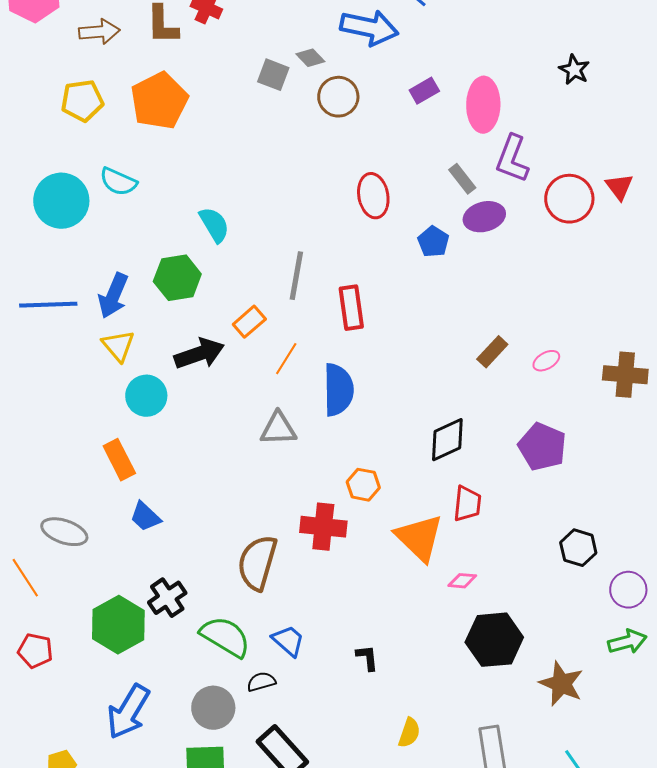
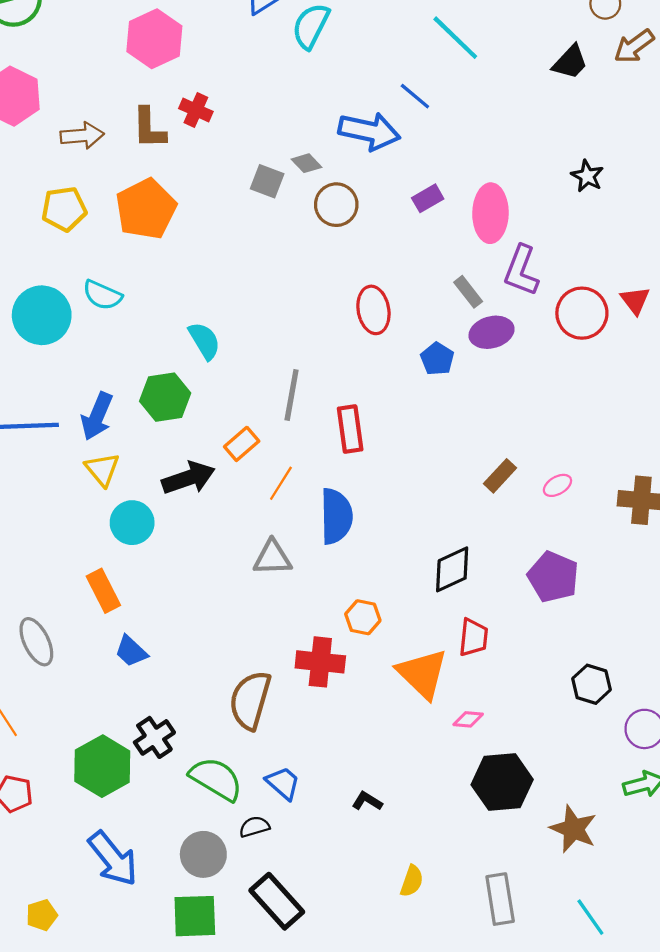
gray ellipse: (64, 532) -> (36, 642), moved, turned 45
black L-shape: (367, 658) -> (367, 801), turned -52
blue arrow: (128, 712) -> (113, 859), turned -70

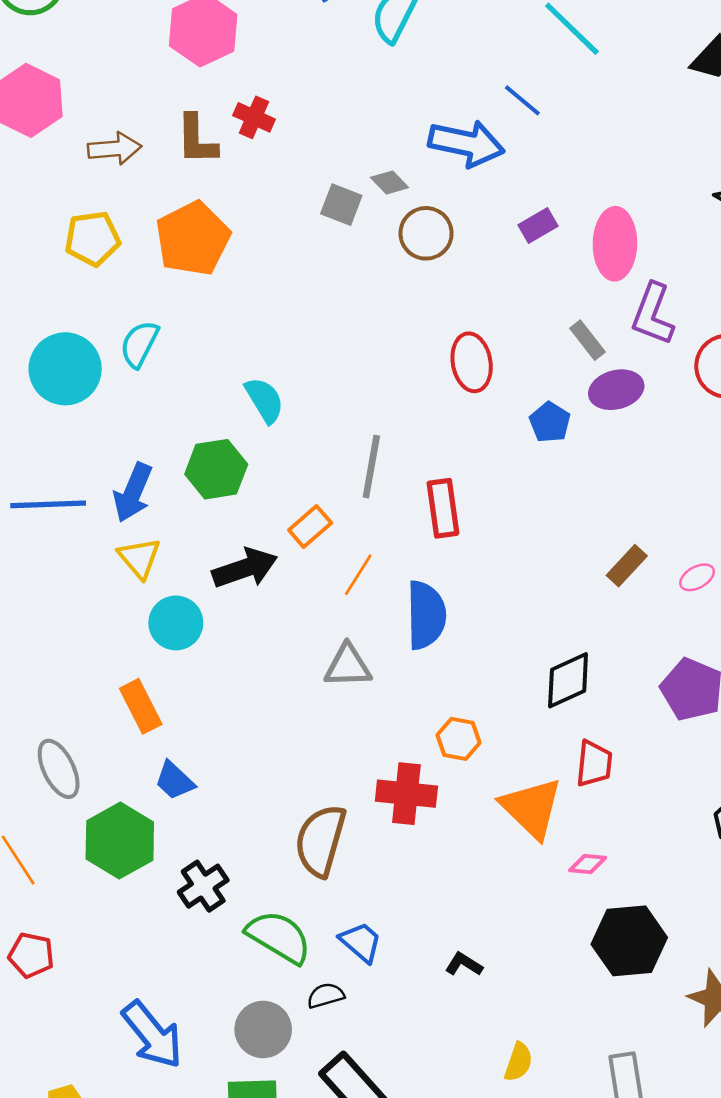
cyan semicircle: (102, 295) -> (139, 344), turned 93
green hexagon: (102, 766) -> (120, 841), moved

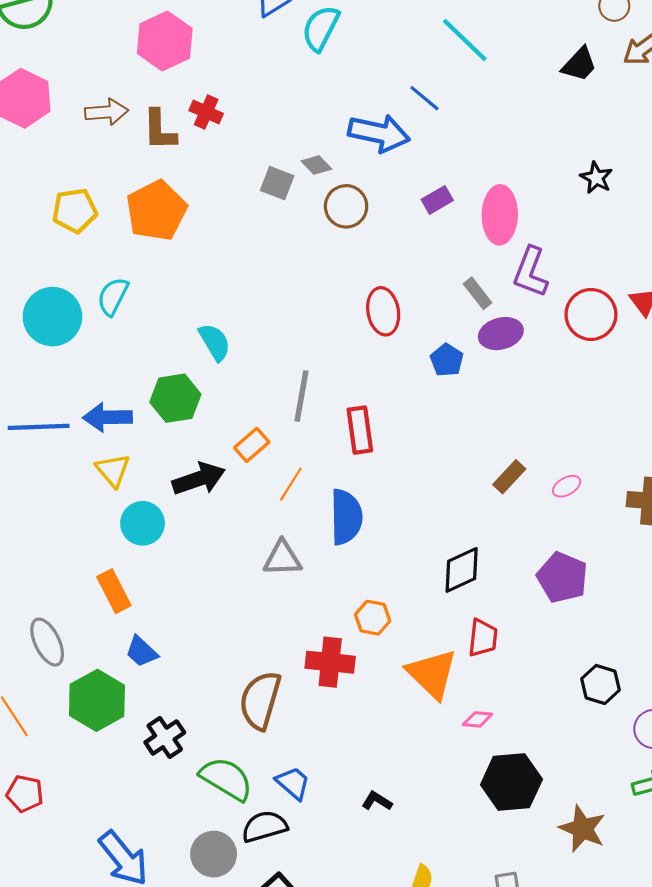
brown arrow: (115, 149) -> (106, 112), moved
blue arrow: (133, 493) -> (108, 417), turned 66
black semicircle: (326, 996) -> (264, 827), size x1.5

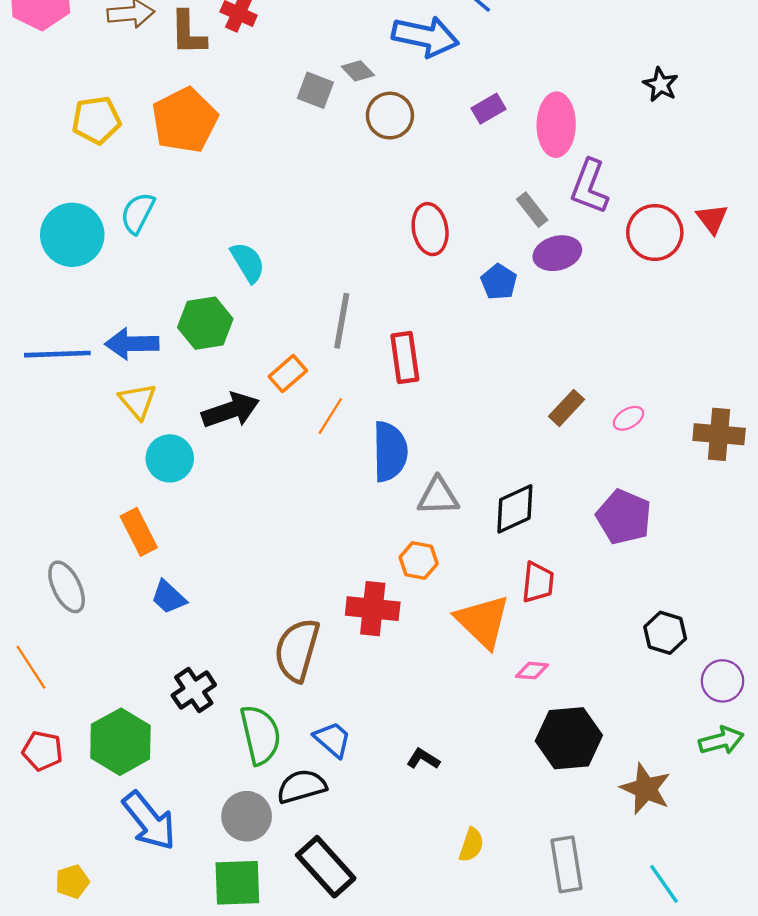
gray triangle: (282, 558) -> (438, 496), moved
green hexagon: (97, 700) -> (120, 742), moved
green semicircle: (226, 779) -> (260, 735), turned 46

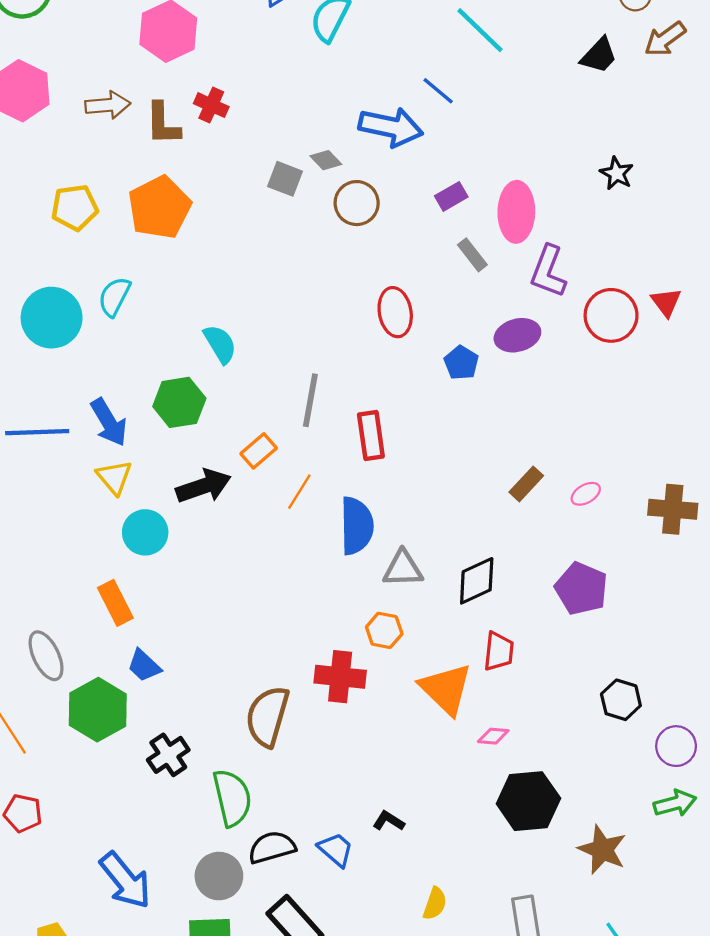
gray rectangle: (532, 210) -> (472, 255), moved
blue arrow: (132, 344) -> (109, 422), turned -120
blue trapezoid: (333, 739) -> (336, 850), moved
green hexagon: (120, 742) -> (98, 710), moved

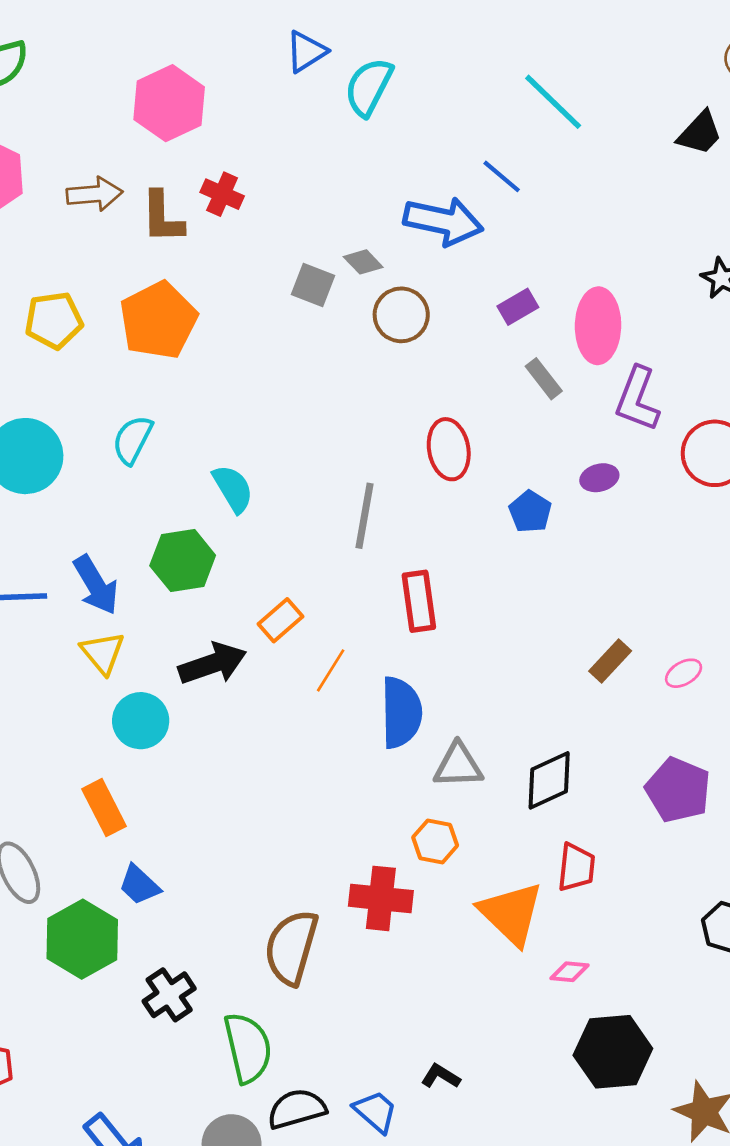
cyan semicircle: (114, 297) -> (132, 440), moved
purple ellipse: (517, 335) -> (599, 478), size x0.7
gray line: (310, 400) -> (365, 516), moved

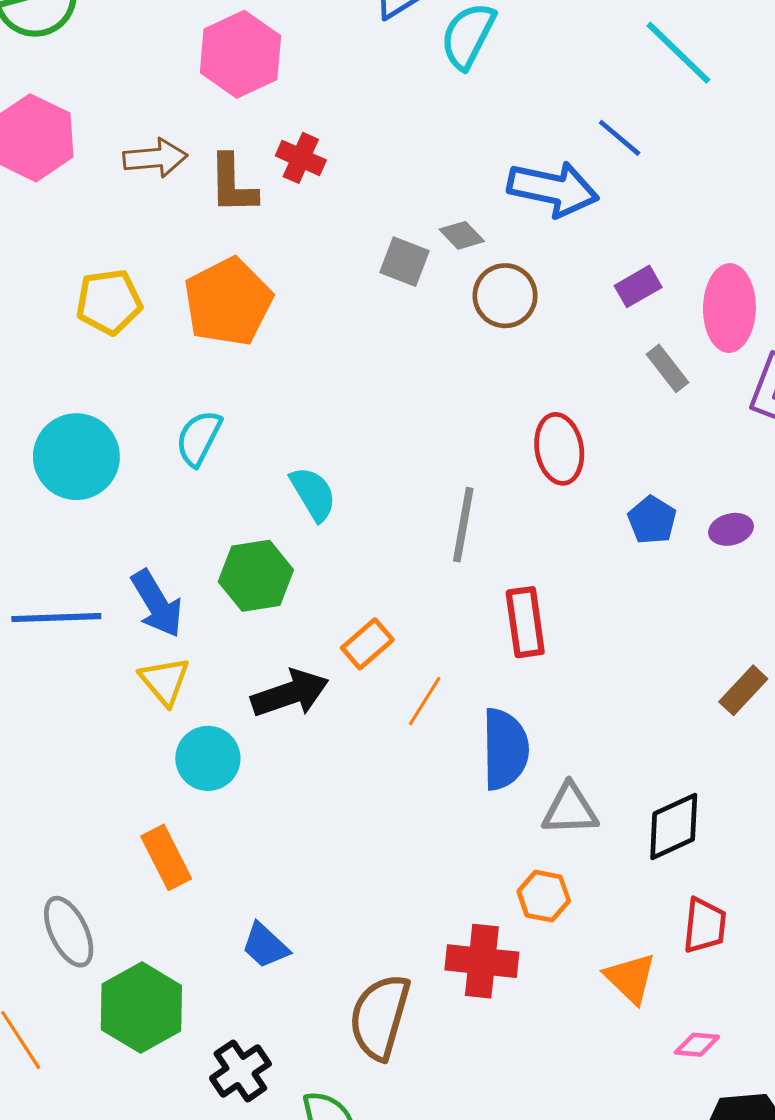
purple ellipse: (599, 478) -> (731, 529), moved
blue trapezoid: (139, 885) -> (265, 946), moved
orange triangle: (511, 913) -> (630, 978), size x0.7

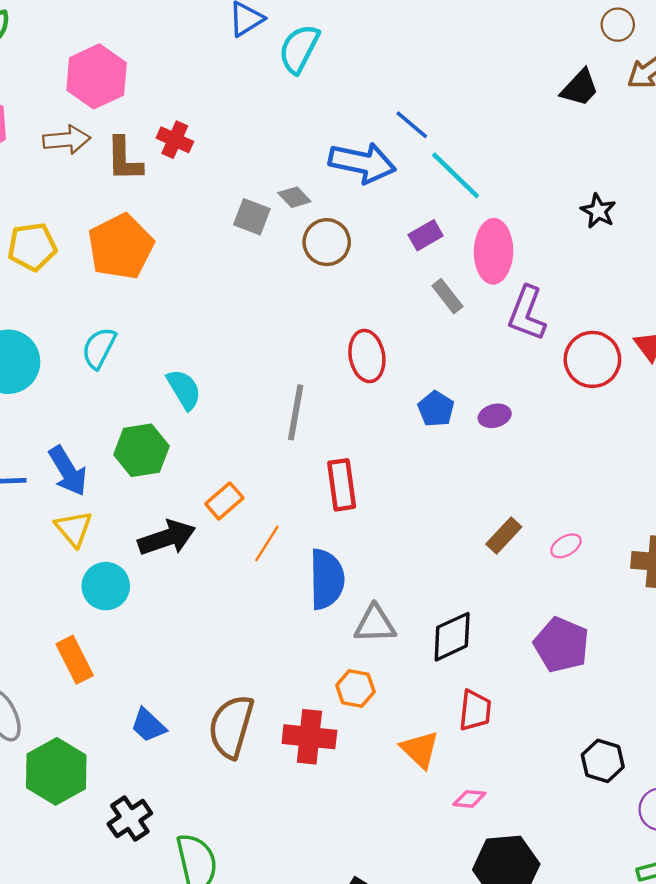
cyan line: (678, 53) -> (456, 175), moved
pink hexagon: (240, 54) -> (97, 76), moved
brown semicircle: (380, 1017) -> (231, 726), moved

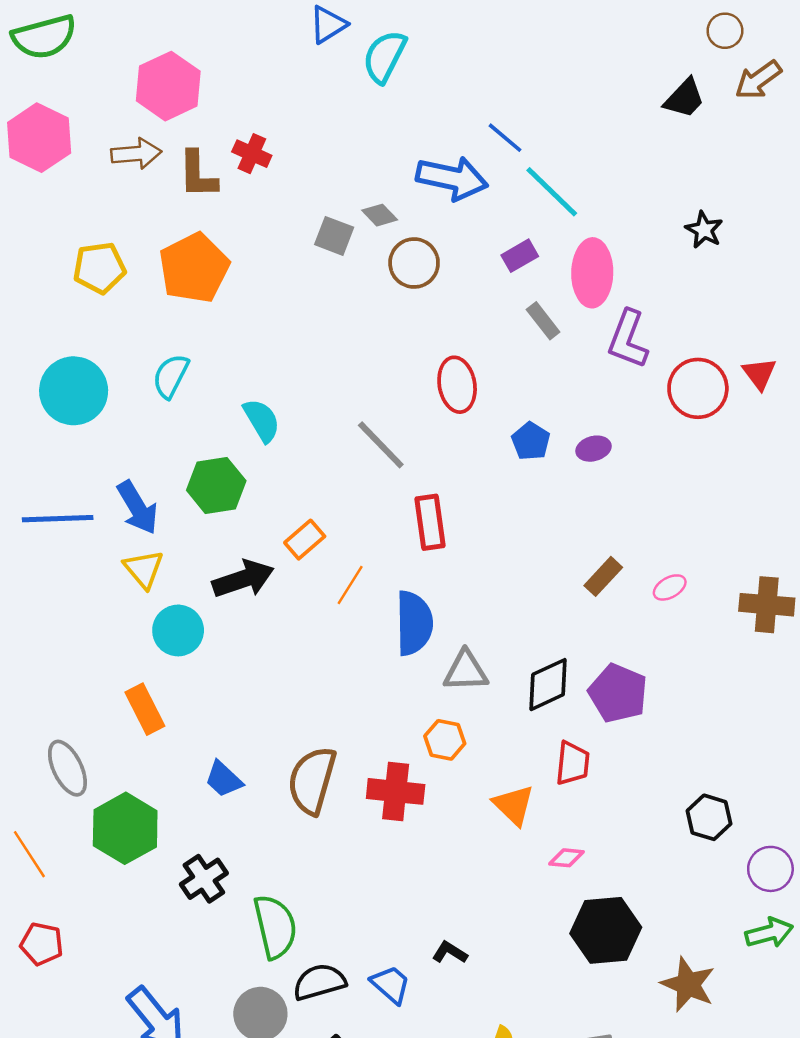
gray line: (296, 412) -> (381, 445), turned -54
purple pentagon: (561, 645) -> (618, 693), moved

